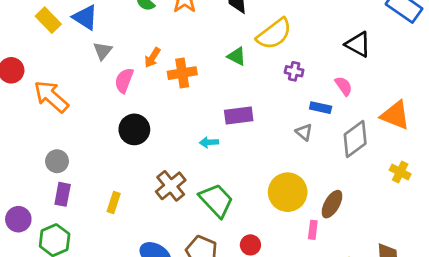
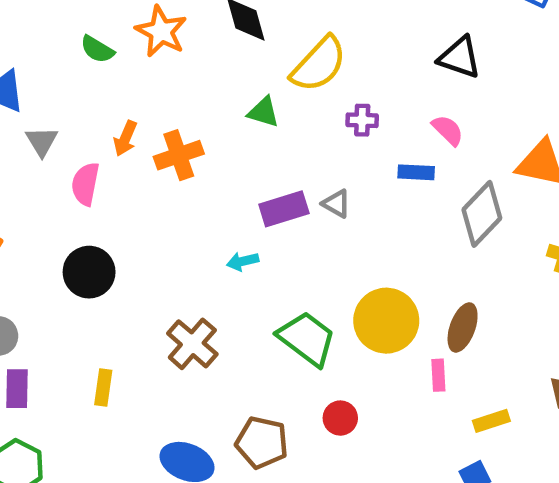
black circle: (134, 129) -> (89, 272), moved
gray triangle: (304, 132) -> (336, 204), moved
green trapezoid: (216, 200) -> (307, 339), moved

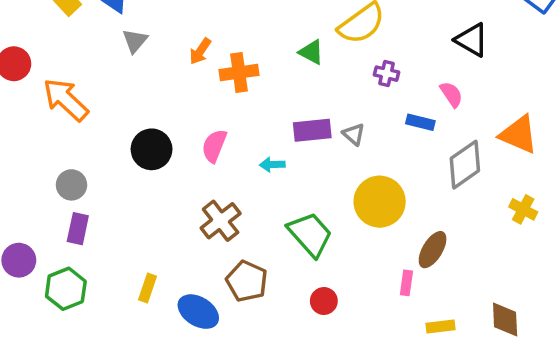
pink semicircle: (85, 184) -> (214, 146), moved
yellow circle: (386, 321) -> (380, 202), moved
yellow rectangle: (103, 387) -> (147, 288), moved
brown pentagon: (262, 442) -> (247, 281), moved

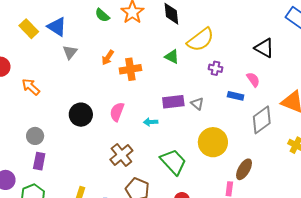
orange arrow: (66, 100) -> (31, 87), size x0.7

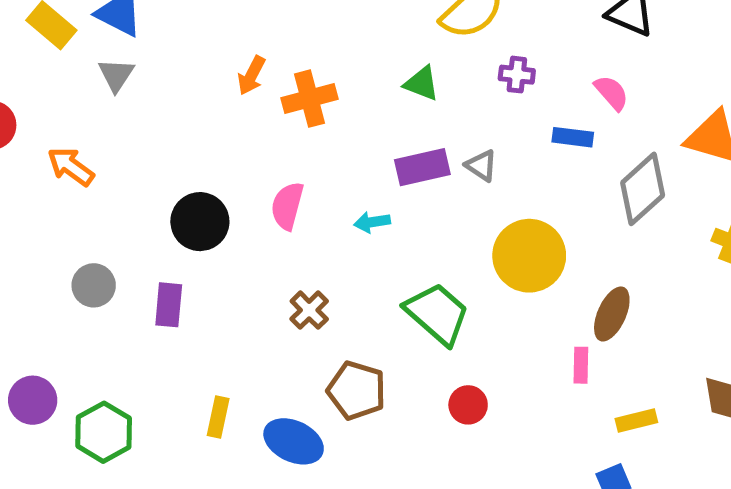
gray triangle: (70, 52) -> (116, 75), moved
green triangle: (172, 57) -> (422, 84), moved
brown cross: (121, 155) -> (309, 310), size x0.7
purple rectangle: (39, 161) -> (169, 305), moved

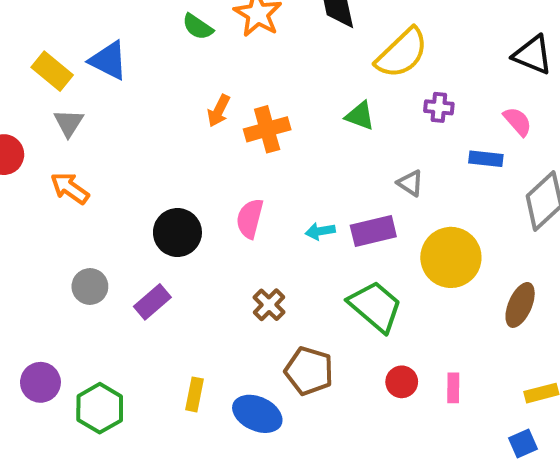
gray triangle: (116, 75) -> (69, 123), moved
purple rectangle: (422, 167) -> (373, 231), moved
purple rectangle: (169, 305) -> (152, 302), turned 45
pink rectangle: (581, 365) -> (453, 388), moved

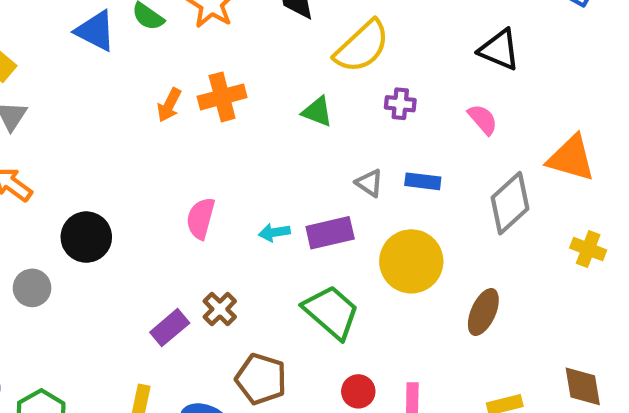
blue triangle: (108, 60) -> (95, 31), moved
orange cross: (267, 129) -> (222, 97), moved
blue rectangle: (486, 159) -> (423, 181), moved
black circle: (177, 232) -> (86, 237), moved
purple rectangle: (152, 302) -> (170, 328), moved

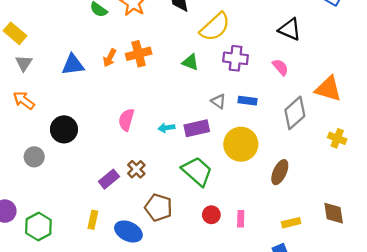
blue triangle: (95, 31) -> (73, 65), moved, turned -35
purple cross: (400, 104) -> (236, 58), size x1.5

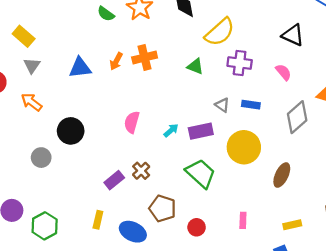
cyan arrow: (166, 128) -> (171, 130), turned 147
red circle: (211, 215) -> (197, 227), moved

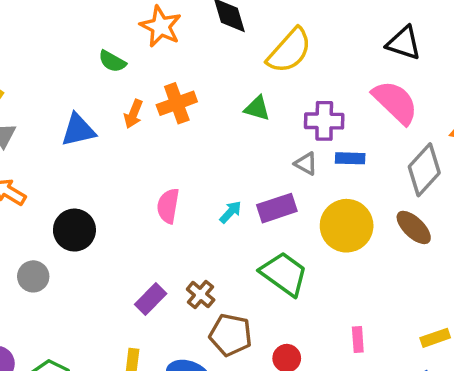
green semicircle: (106, 14) -> (112, 61), moved
purple cross: (240, 63) -> (324, 121), moved
pink semicircle: (283, 72) -> (395, 102), size x1.8
brown cross: (141, 171) -> (201, 295), moved
brown ellipse: (282, 175) -> (414, 227), moved, turned -65

